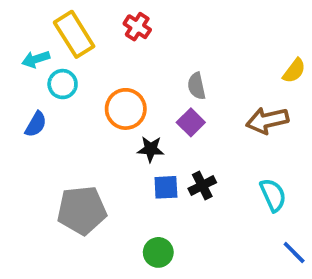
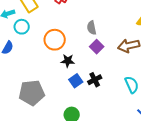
purple square: (191, 122) -> (97, 47), moved
blue square: (166, 187) -> (76, 81), turned -32

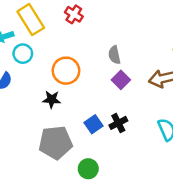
black star: (68, 61) -> (52, 99), moved
gray pentagon: (32, 93) -> (56, 143), moved

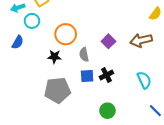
gray semicircle: (114, 55) -> (84, 55), moved
blue square: (93, 124) -> (87, 76), turned 32
green circle: (88, 169) -> (107, 111), moved

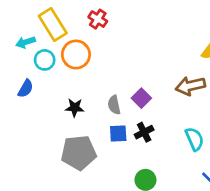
orange circle: (66, 34) -> (76, 54), moved
purple square: (108, 41) -> (141, 98), moved

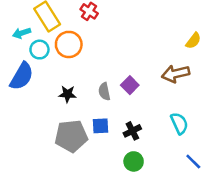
blue semicircle: (26, 89) -> (22, 76), size x1.6
black cross: (144, 132) -> (132, 131), moved
blue square: (118, 134) -> (101, 126), moved

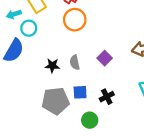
orange circle: (69, 44) -> (75, 20), moved
gray semicircle: (104, 92) -> (75, 62), moved
green circle: (134, 161) -> (90, 120), moved

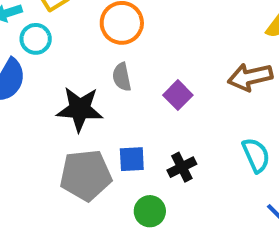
gray semicircle: (75, 62) -> (122, 77), moved
black star: (52, 66) -> (80, 109), size x1.6

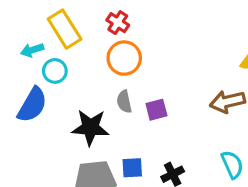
purple square: (178, 95) -> (156, 110), moved, turned 30

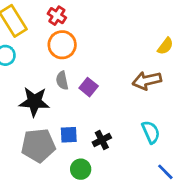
purple square: (156, 110) -> (89, 87), turned -36

